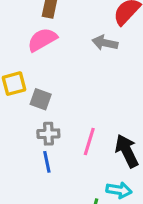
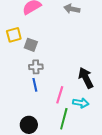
pink line: (89, 142) -> (60, 95), moved

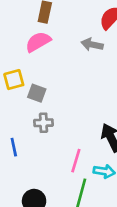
blue line: (35, 85) -> (14, 147), moved

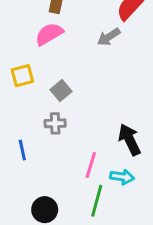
gray arrow: (92, 45) -> (109, 37), turned -45
gray square: (37, 93) -> (61, 91), moved, turned 30

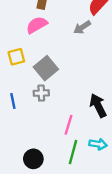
gray square: (61, 91) -> (46, 68), size x1.5
blue line: (22, 150) -> (13, 101), moved
cyan arrow: (122, 177) -> (98, 144), moved

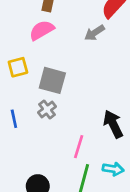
gray square: (46, 68) -> (52, 80), turned -35
gray cross: (41, 93) -> (47, 110), turned -35

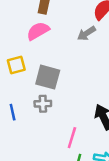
gray cross: (47, 110) -> (43, 104), turned 35

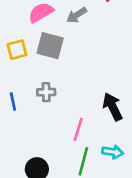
gray arrow: (86, 33) -> (77, 15), moved
gray square: (48, 77) -> (50, 46), moved

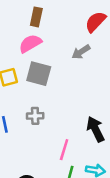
gray arrow: (77, 15) -> (81, 52), moved

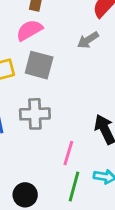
gray cross: (35, 116) -> (35, 114), size x1.5

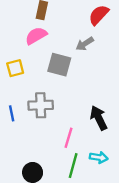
gray square: (39, 65) -> (59, 65), moved

